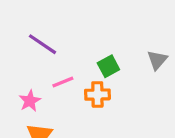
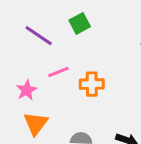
green square: (108, 66) -> (80, 23), moved

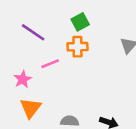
green square: (80, 23) -> (80, 22), moved
orange cross: (92, 84) -> (77, 47), moved

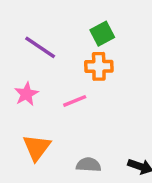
pink line: (50, 64) -> (75, 101), moved
pink star: (23, 79) -> (26, 94), moved

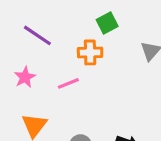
green square: (102, 34) -> (107, 23), moved

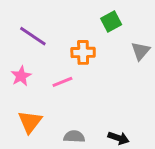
green square: (107, 23) -> (111, 21), moved

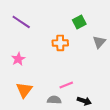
purple line: (33, 36) -> (21, 22), moved
pink line: (62, 82) -> (66, 85), moved

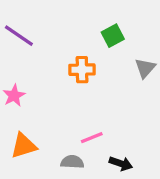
orange triangle: (24, 90) -> (24, 146), turned 36

